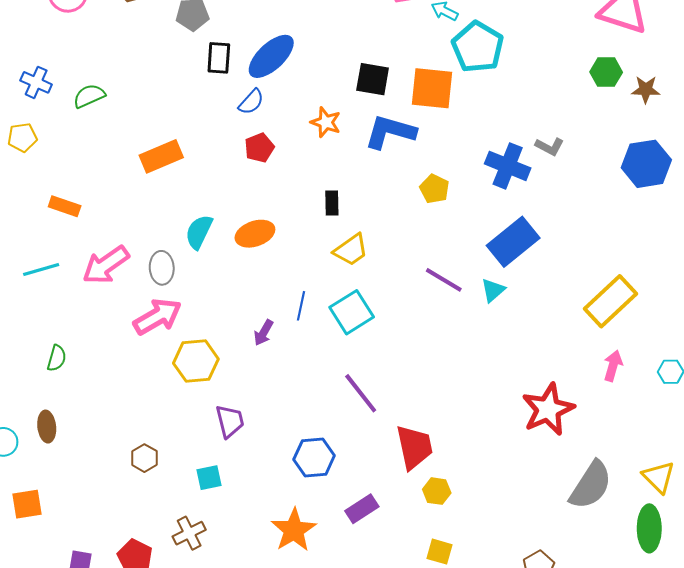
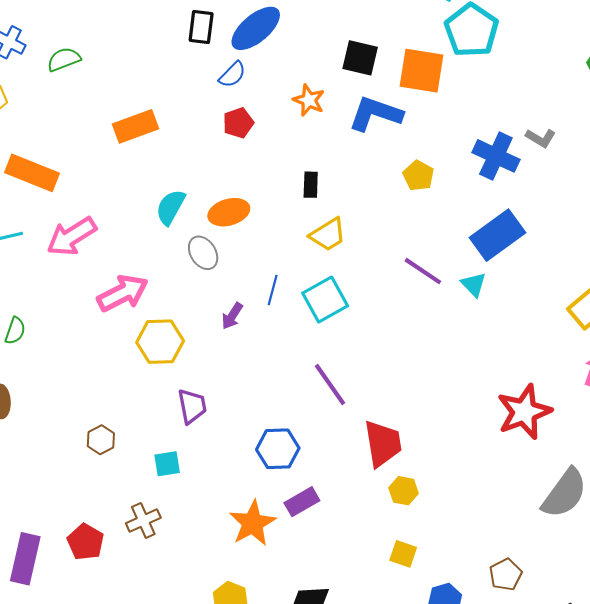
orange rectangle: (65, 206) -> (32, 173), size x1.6
gray ellipse: (162, 268) -> (203, 253), moved, turned -32
cyan triangle: (493, 290) -> (474, 285), turned -36
purple rectangle: (362, 509) -> (302, 502), moved

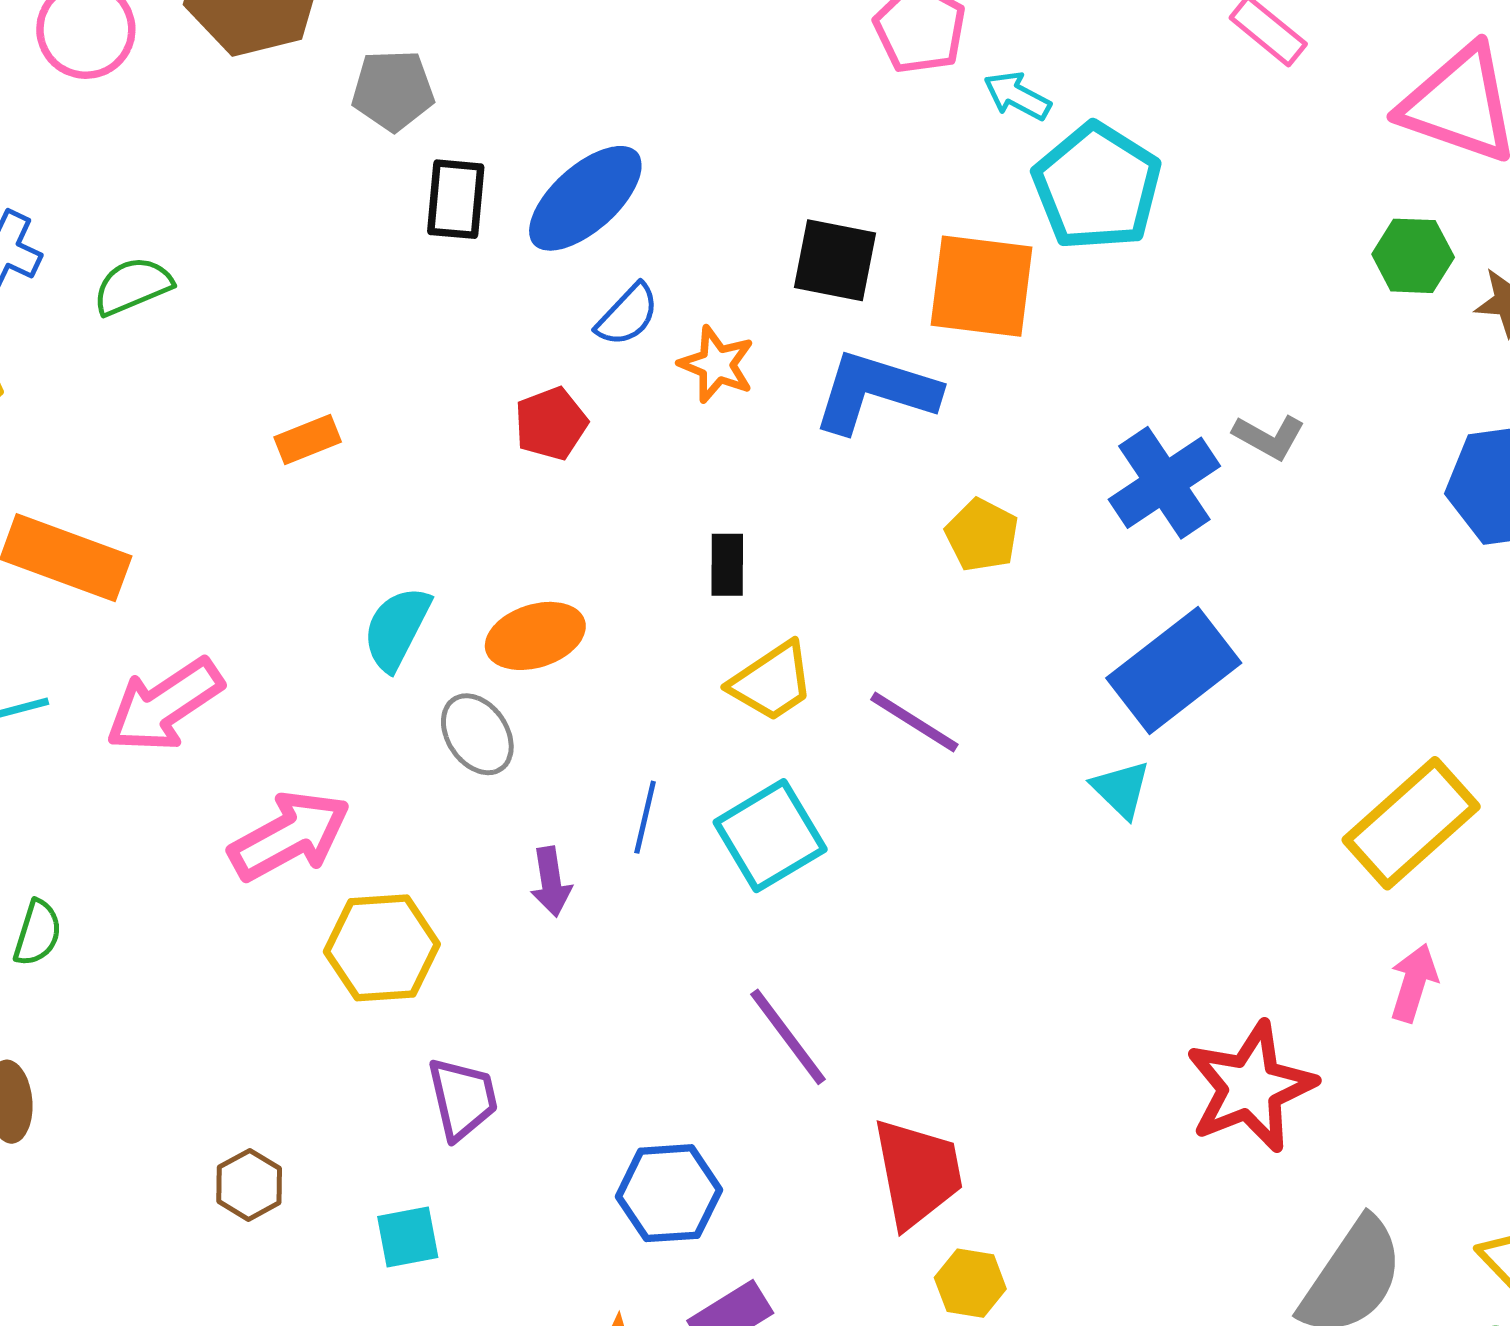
blue semicircle: (232, 75) -> (627, 315), moved
orange rectangle: (136, 126) -> (308, 439), size x0.6
blue cross: (496, 156) -> (1164, 483), turned 33
purple line: (423, 271) -> (914, 722), moved
purple arrow: (232, 316) -> (551, 882), turned -40

